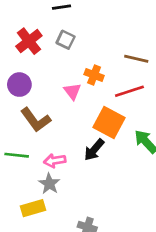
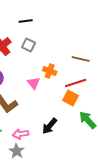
orange square: (109, 123) -> (71, 98), moved, size x0.7

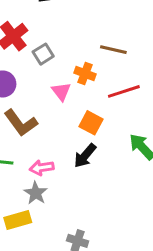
gray square: (29, 45) -> (43, 54), moved, turned 32
brown line: (81, 59) -> (113, 50), moved
orange square: (71, 98) -> (91, 123), moved

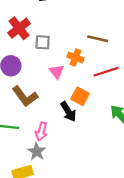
gray square: (43, 54) -> (43, 42), turned 35
black arrow: (85, 156) -> (68, 112), moved, turned -72
pink arrow: (42, 168) -> (41, 132), turned -66

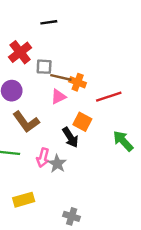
brown line: (98, 39) -> (61, 77), moved
pink triangle: (57, 72) -> (58, 97), turned 42
gray star: (37, 151) -> (57, 164), moved

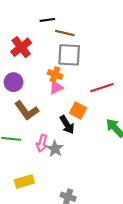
gray square: (44, 67) -> (69, 55), moved, size x1.6
brown line: (61, 77) -> (65, 33), moved
orange cross: (78, 82) -> (55, 74), moved

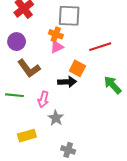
black arrow: (67, 125) -> (67, 82), turned -60
gray star: (55, 149) -> (56, 118), moved

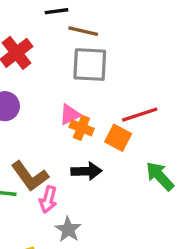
orange cross: (56, 34) -> (81, 128), moved
brown L-shape: (29, 68) -> (30, 176), moved
orange square: (77, 68) -> (118, 138), moved

